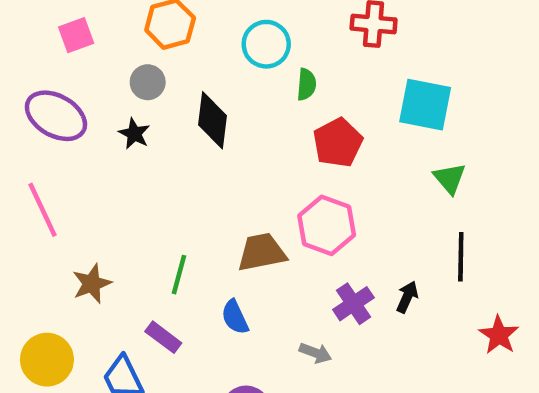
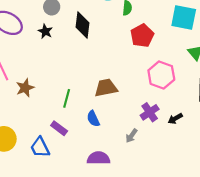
pink hexagon: (327, 225) -> (161, 75), moved
brown star: (92, 284) -> (25, 88), moved
black arrow: (407, 297) -> (175, 119), moved, turned -144
gray arrow: (315, 353) -> (131, 136), turned 104

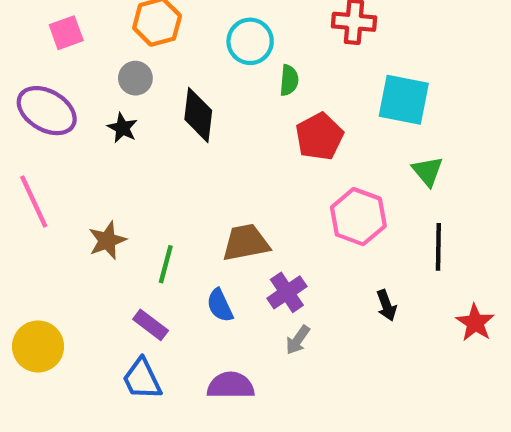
brown star: (25, 88) -> (107, 240), moved
purple cross: (150, 112) -> (287, 292), moved
black arrow: (175, 119) -> (386, 305), turned -80
blue trapezoid: (40, 147) -> (142, 379), moved

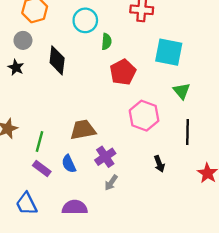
purple rectangle: (151, 325) -> (42, 169), moved

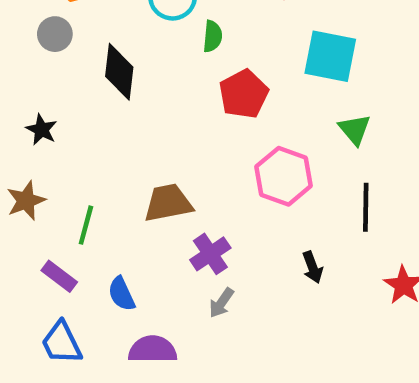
black star: (16, 67) -> (42, 130), moved
blue semicircle: (69, 164) -> (121, 294), moved
purple rectangle: (42, 169) -> (59, 276), moved

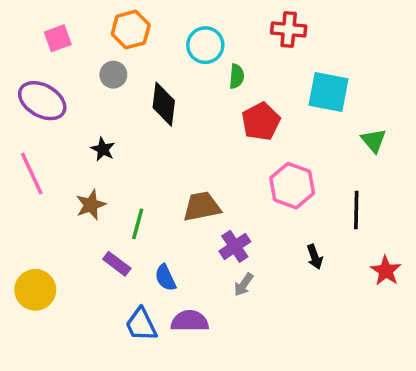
green triangle: (355, 130) -> (374, 141), moved
blue trapezoid: (62, 343) -> (141, 325), moved

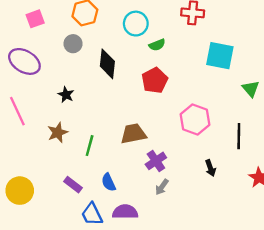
green semicircle: (237, 76) -> (157, 45), turned 63
red pentagon: (261, 121) -> (155, 80), moved
purple rectangle: (117, 264) -> (73, 185), moved

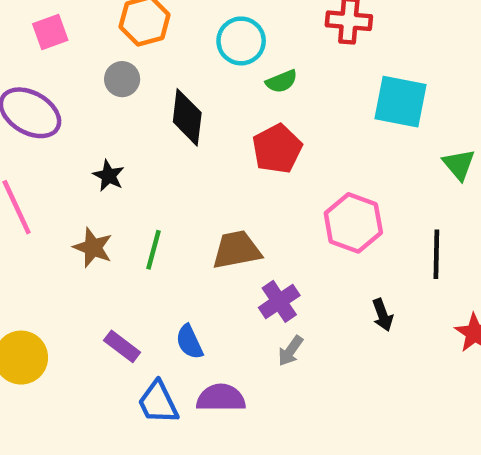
brown star: (58, 133) -> (93, 248), turned -30
green line: (90, 146) -> (154, 250), moved

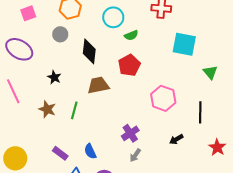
brown trapezoid: (237, 250) -> (98, 85), moved
black arrow: (383, 315) -> (176, 139), turned 80

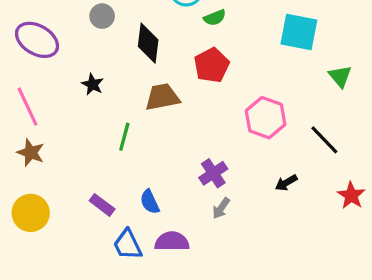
brown star: (47, 109) -> (31, 153), moved
black line: (200, 112) -> (324, 140), turned -45

